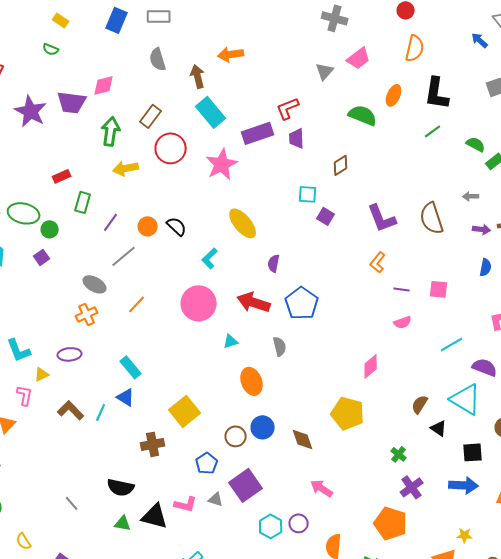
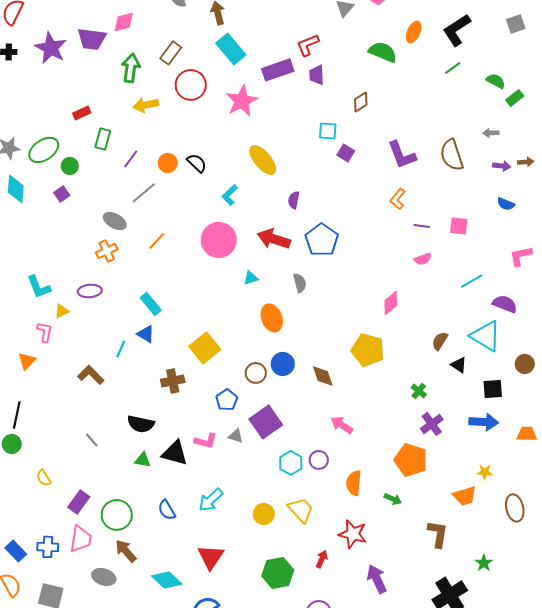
black L-shape: (437, 93) -> (457, 30), turned 48
green ellipse: (24, 213) -> (44, 150), turned -48
blue semicircle: (486, 267) -> (506, 204), turned 102
brown L-shape: (71, 410) -> (91, 375), moved

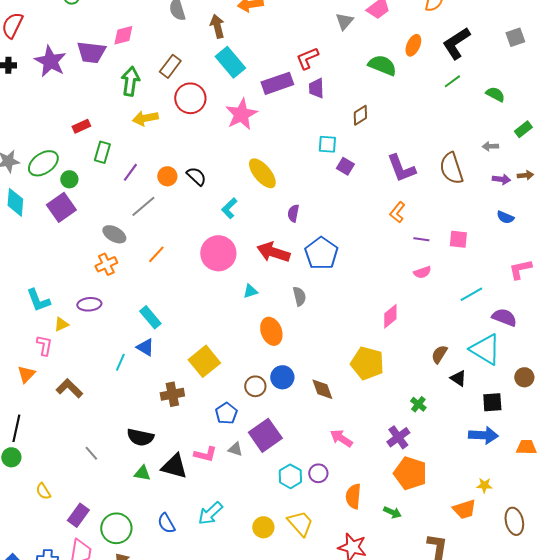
green rectangle: (515, 98) -> (523, 129), moved
purple square: (62, 194) -> (61, 207), size x1.8
brown L-shape: (91, 375) -> (69, 388), moved
purple cross: (432, 424) -> (398, 437), moved

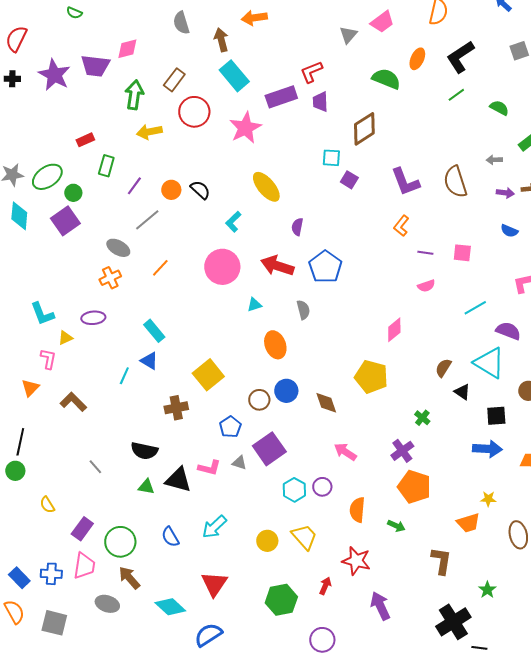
brown diamond: (360, 115) -> (364, 129), size x1.6

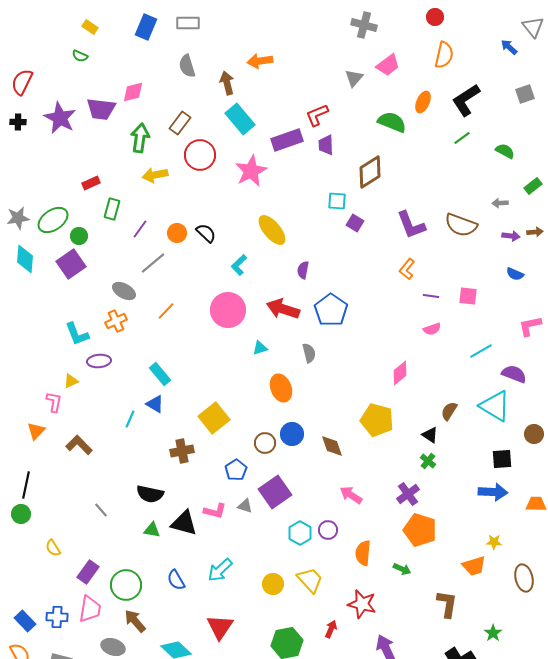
brown semicircle: (455, 182) -> (461, 225), turned -52
cyan L-shape: (42, 314) -> (77, 334), moved
black triangle: (462, 392) -> (430, 435), moved

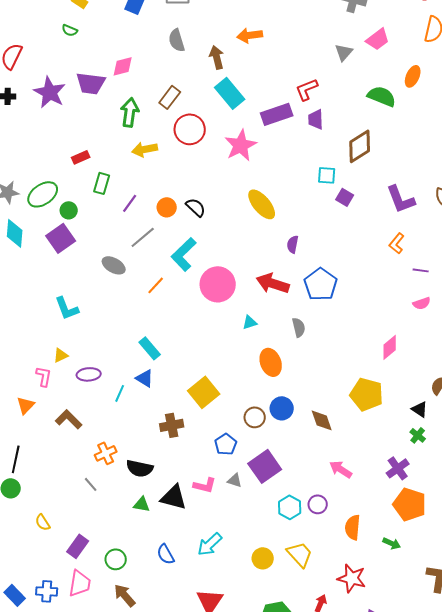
cyan L-shape: (239, 265) -> (184, 254), moved, size x1.6
orange cross: (116, 321) -> (106, 453), moved
purple ellipse: (99, 361) -> (89, 374), moved
green circle: (126, 585) -> (116, 559), size x0.7

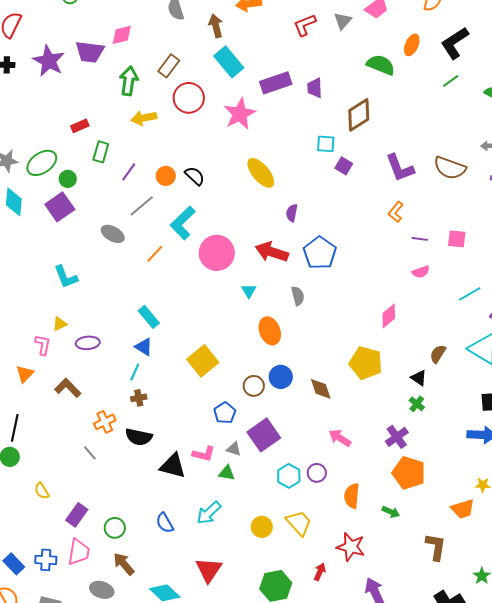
red L-shape: (307, 89) -> (305, 25), moved
cyan triangle: (250, 322) -> (249, 291), turned -42
cyan line: (120, 393) -> (135, 372), moved
brown cross: (172, 425) -> (139, 398), moved, size x0.7
green triangle: (142, 504) -> (227, 473), moved

